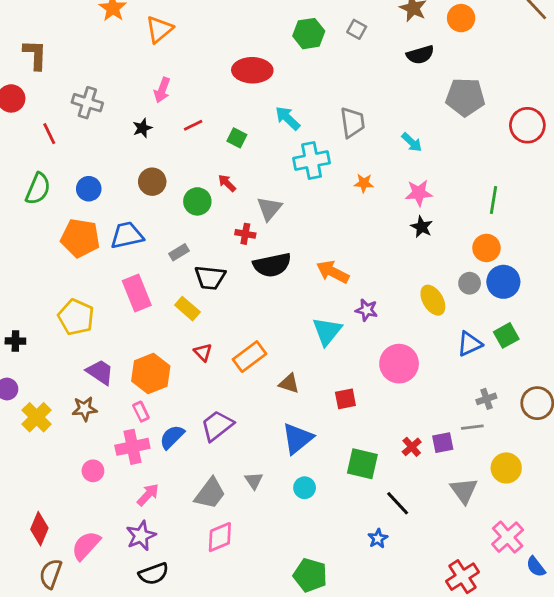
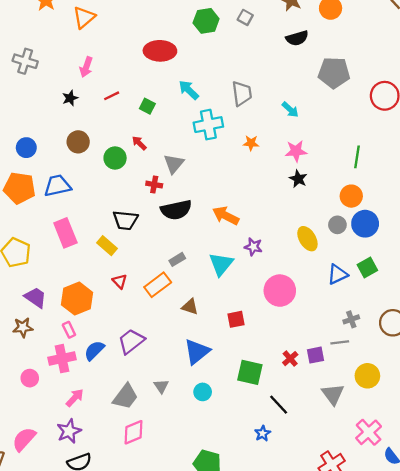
gray cross: (87, 103) -> (25, 61), moved
gray rectangle: (179, 252) -> (177, 259), moved

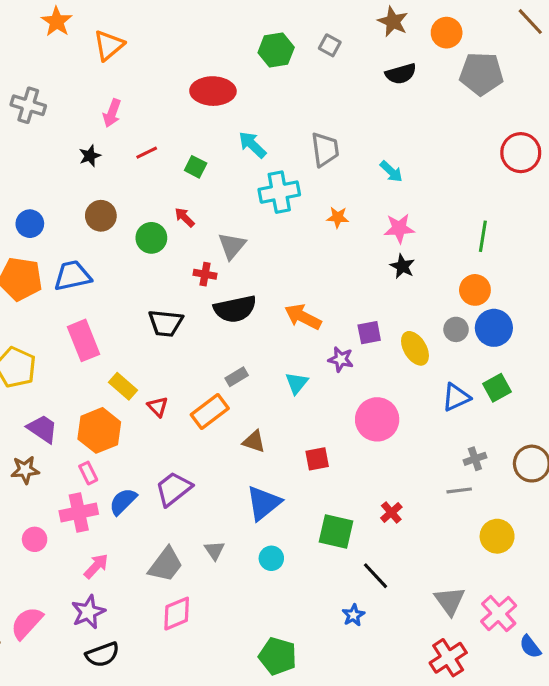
gray pentagon: (334, 73) -> (481, 74), moved
yellow rectangle: (107, 246) -> (123, 386), moved
cyan triangle: (221, 264) -> (297, 383), size x0.7
purple square: (316, 355) -> (369, 333), moved
gray triangle: (333, 394) -> (450, 601), moved

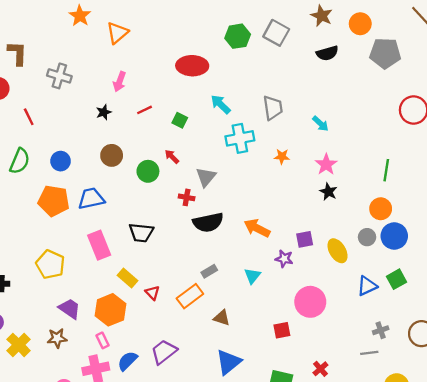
gray square: (330, 45) -> (276, 33), size x1.6
pink star: (399, 228) -> (326, 164), turned -30
black trapezoid: (166, 323) -> (141, 233), moved
red square: (317, 459) -> (282, 330), moved

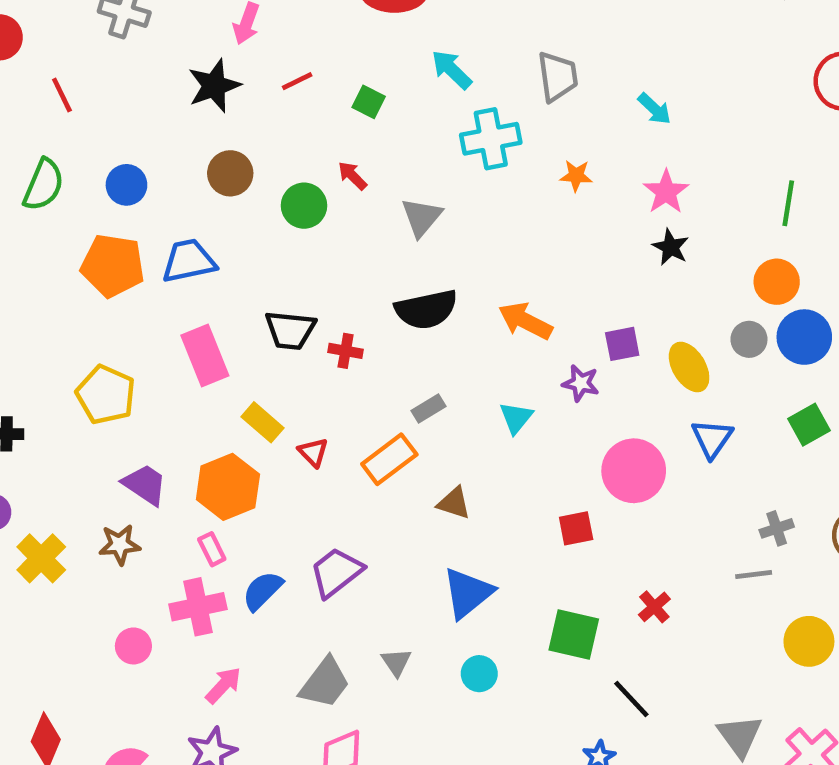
black star: (104, 112) -> (214, 86), size x1.6
red cross: (187, 197) -> (346, 351), moved
blue triangle: (367, 286) -> (712, 438), moved, turned -30

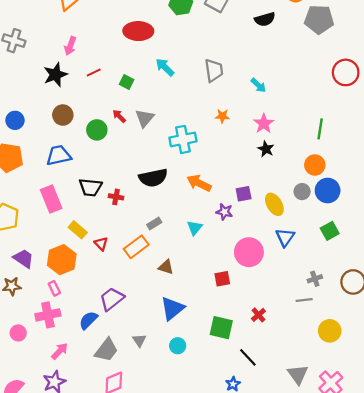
cyan cross: (491, 139) -> (183, 139), moved
gray triangle: (422, 217) -> (145, 118), moved
blue trapezoid: (189, 261) -> (59, 155), moved
blue semicircle: (263, 591) -> (88, 320), moved

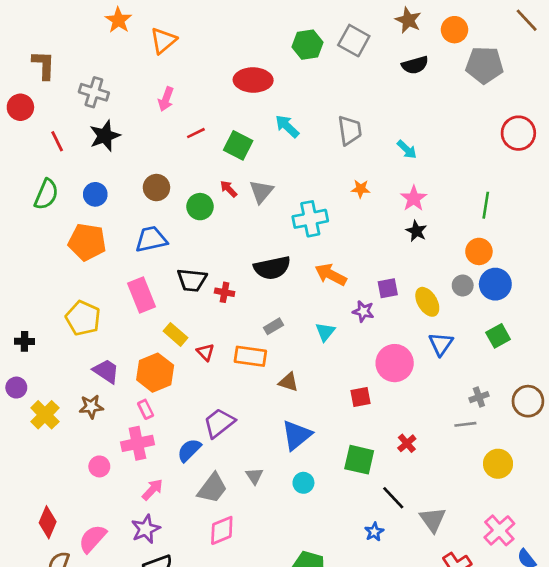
black star: (55, 75) -> (105, 136), moved
green square: (127, 82) -> (238, 145), size x1.5
orange rectangle: (136, 247) -> (250, 356), turned 45
gray triangle: (298, 374) -> (433, 520), moved

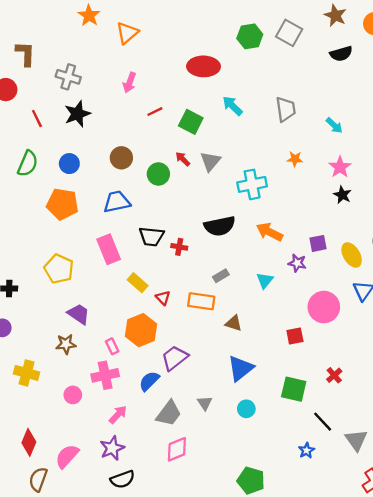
orange hexagon: (155, 373) -> (141, 330), moved
yellow cross: (45, 415) -> (27, 373), moved, turned -30

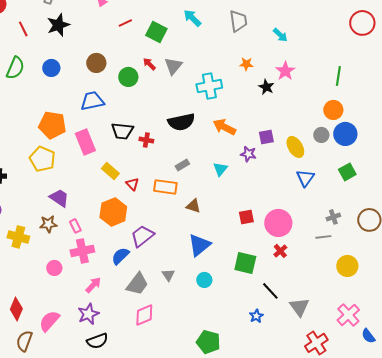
black star: (342, 195) -> (266, 87), moved
orange pentagon: (62, 204) -> (52, 125), moved
pink circle: (324, 307) -> (278, 223), moved
pink rectangle: (112, 346) -> (75, 226), moved
yellow cross: (27, 373) -> (18, 237), moved

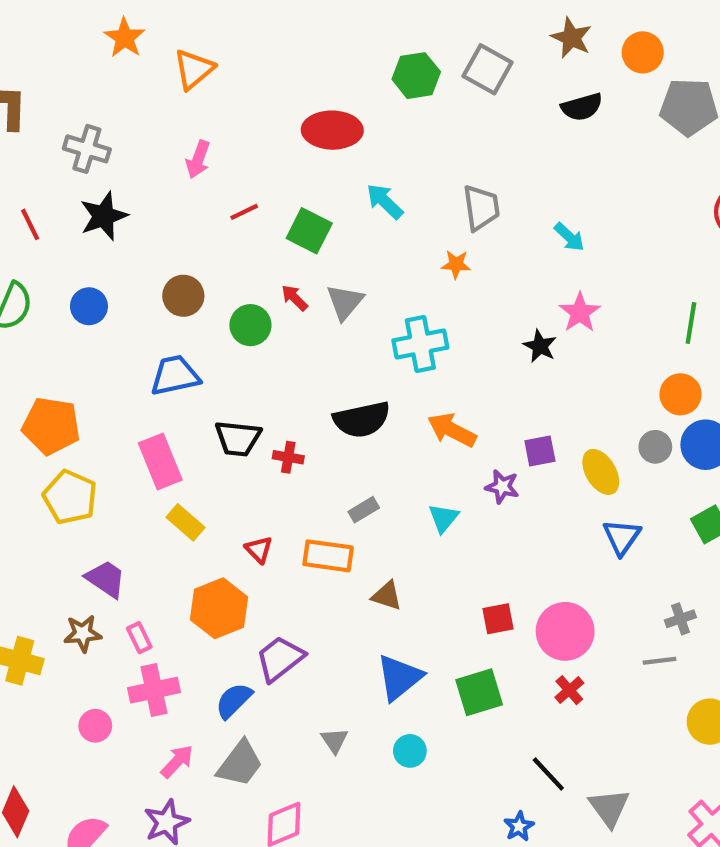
orange star: (246, 64) -> (456, 264), moved
orange pentagon: (52, 125) -> (51, 426), moved
yellow rectangle: (110, 171) -> (185, 522), moved
green square: (245, 263) -> (479, 692), moved, turned -30
gray trapezoid: (137, 284) -> (240, 764), moved

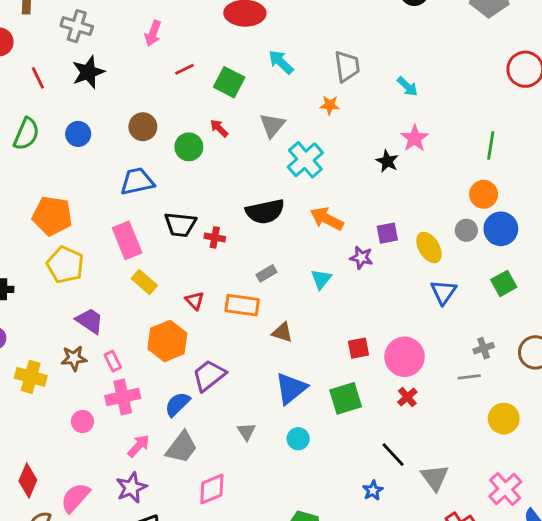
gray triangle: (345, 302) -> (272, 125), moved
cyan cross: (420, 344) -> (305, 160), turned -30

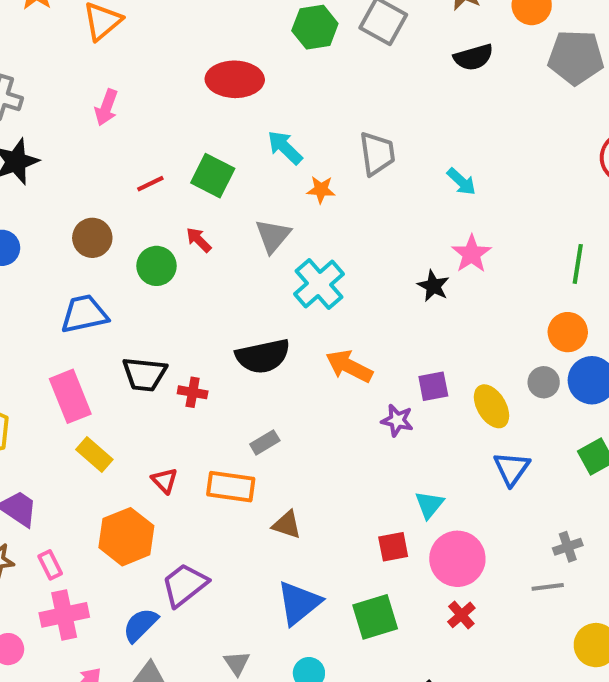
red line: (185, 69) -> (150, 184), moved
orange star: (330, 105) -> (321, 190), moved
cyan triangle: (321, 279) -> (429, 505), moved

